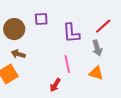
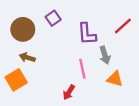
purple square: (41, 19) -> (53, 18), turned -32
gray arrow: (97, 48) -> (105, 55), moved

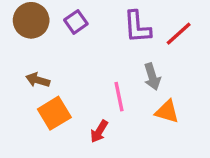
brown circle: (23, 29) -> (31, 20), moved
purple L-shape: (87, 34) -> (137, 27), moved
orange square: (16, 80) -> (54, 113), moved

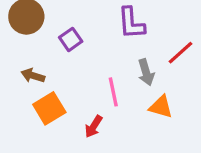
purple square: (76, 22) -> (71, 39), moved
red line: (179, 34) -> (181, 53), moved

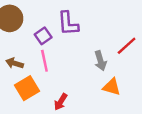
purple L-shape: (131, 23) -> (68, 23), moved
pink line: (113, 92) -> (44, 61), moved

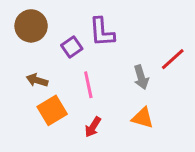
pink line: (44, 61) -> (88, 85), moved
orange triangle: (112, 87) -> (143, 118), moved

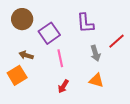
purple L-shape: (102, 32) -> (85, 23), moved
purple square: (72, 47) -> (49, 33), size x1.5
orange square: (52, 110) -> (17, 75), moved

